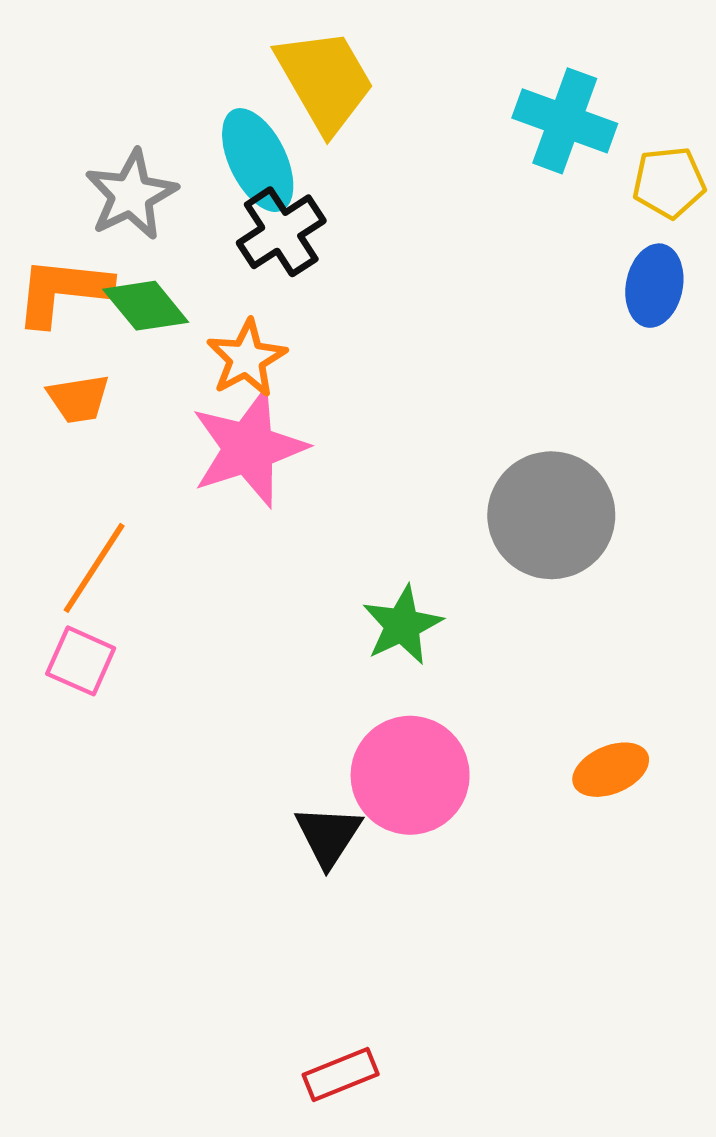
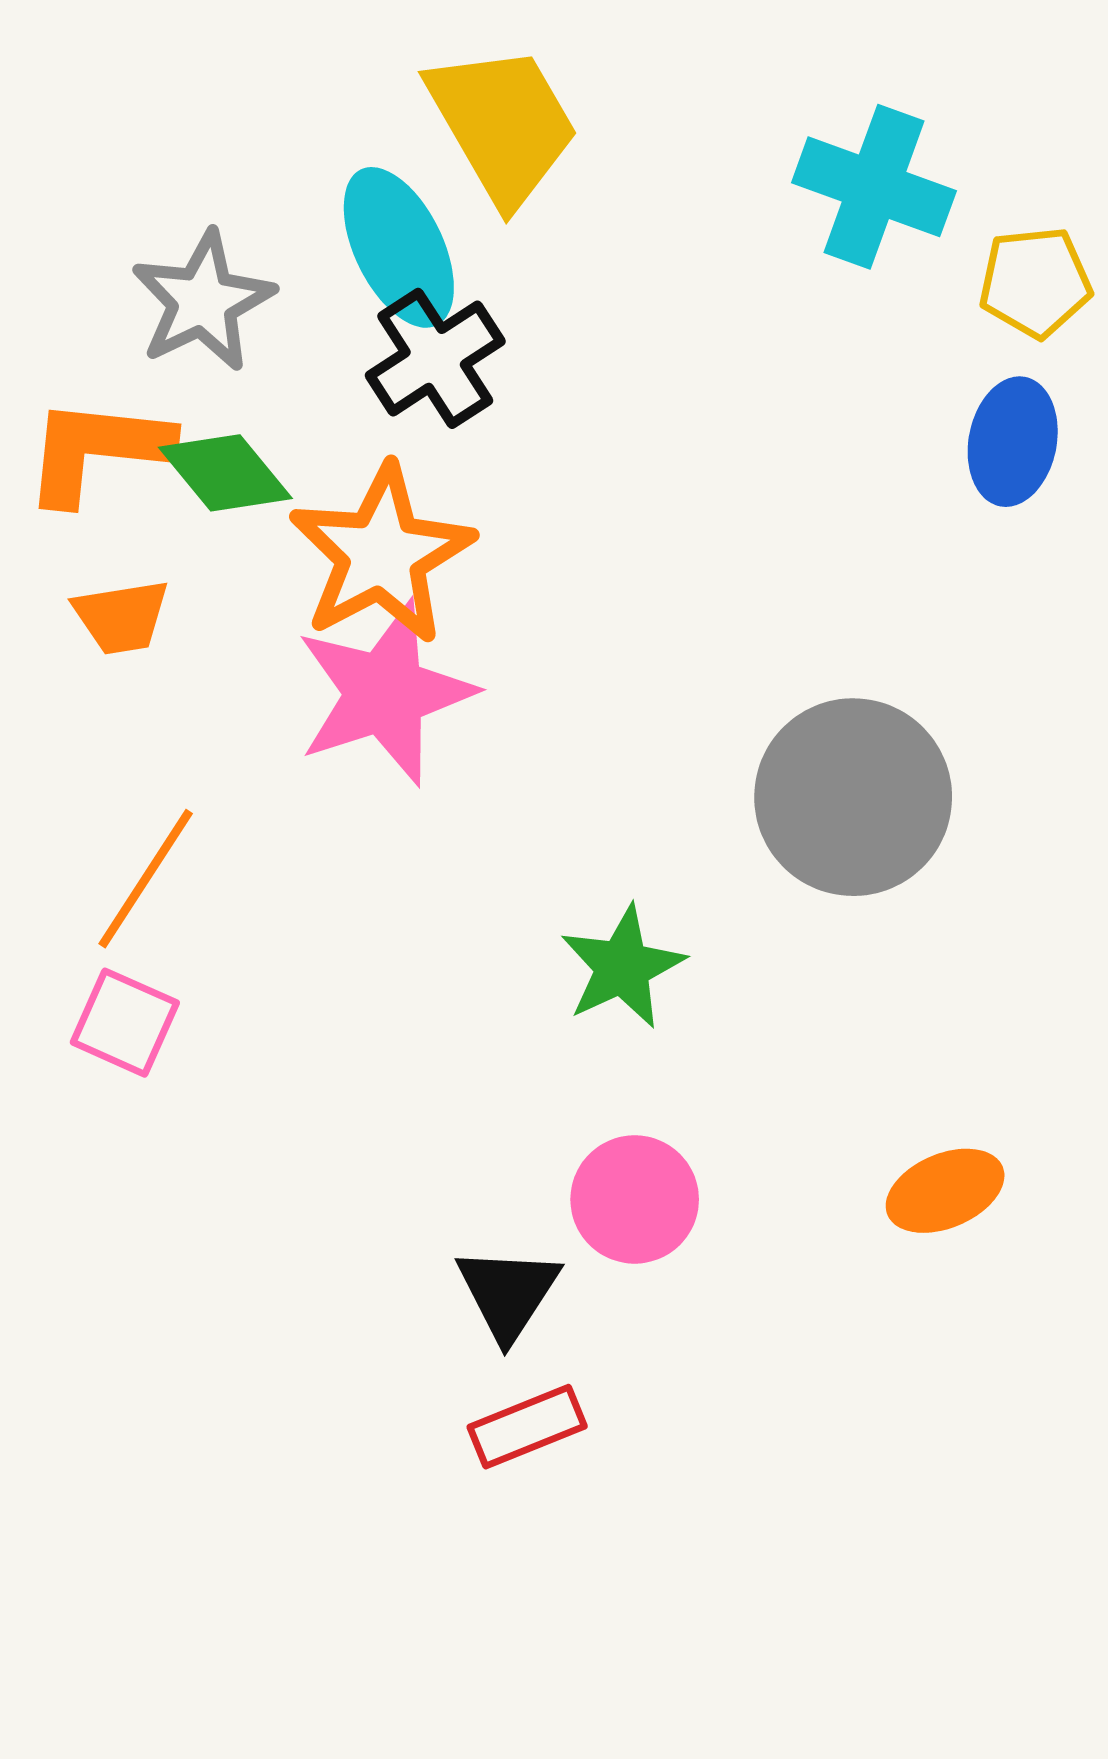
orange star: (247, 358) -> (381, 554), size x1.5
pink circle: (410, 775) -> (635, 1199), size x0.7
red rectangle: (341, 1074) -> (527, 1427), moved

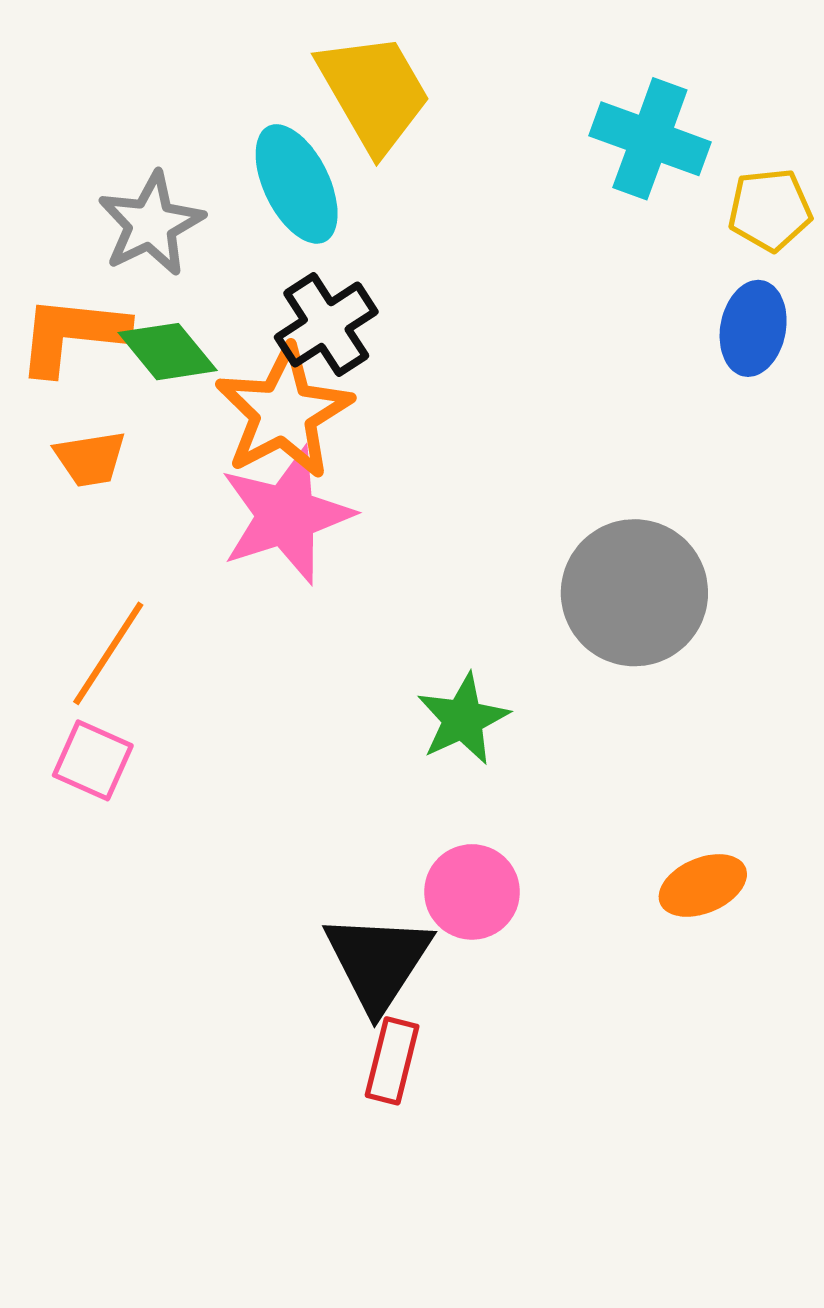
black cross: (435, 358) -> (326, 325), moved
black triangle: (508, 1293) -> (378, 962), size x1.4
red rectangle: (527, 1427) -> (392, 1061), turned -54

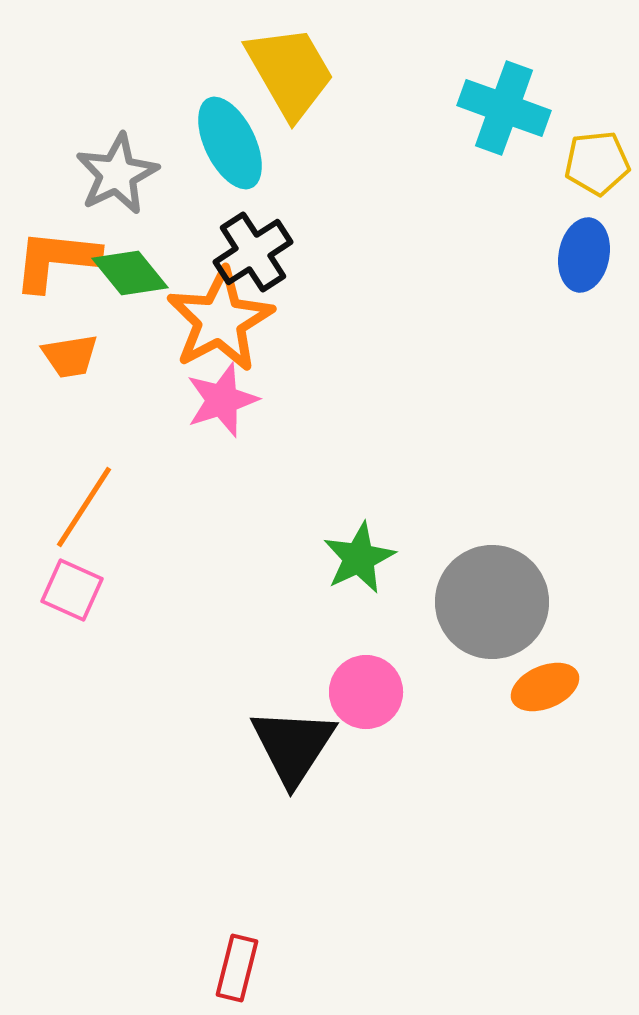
pink star: (286, 515) -> (222, 400), size x0.7
gray circle: (634, 593) -> (492, 602), moved
red rectangle: (392, 1061) -> (237, 968), moved

